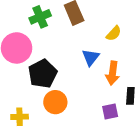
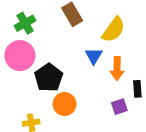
green cross: (40, 17) -> (25, 23), moved
yellow semicircle: (114, 33) -> (114, 30), size x1.6

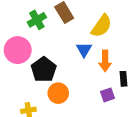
green cross: (25, 23) -> (37, 20), moved

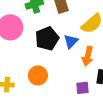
black pentagon: (44, 70) -> (47, 38), moved

